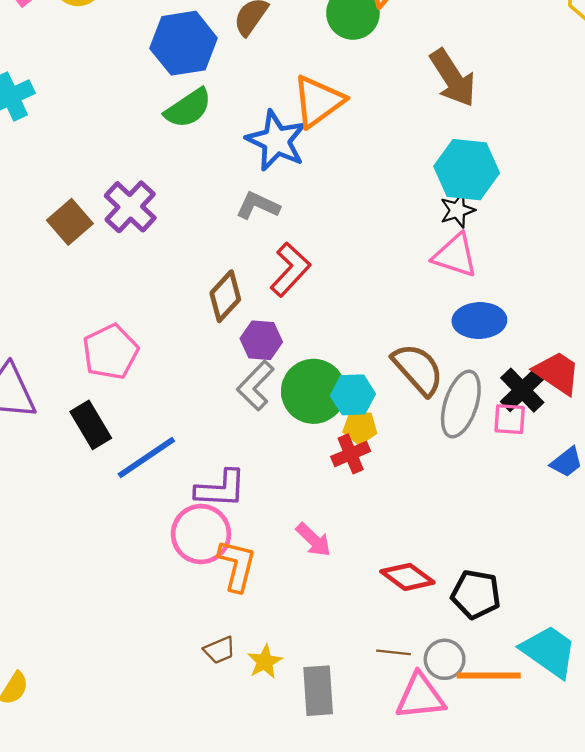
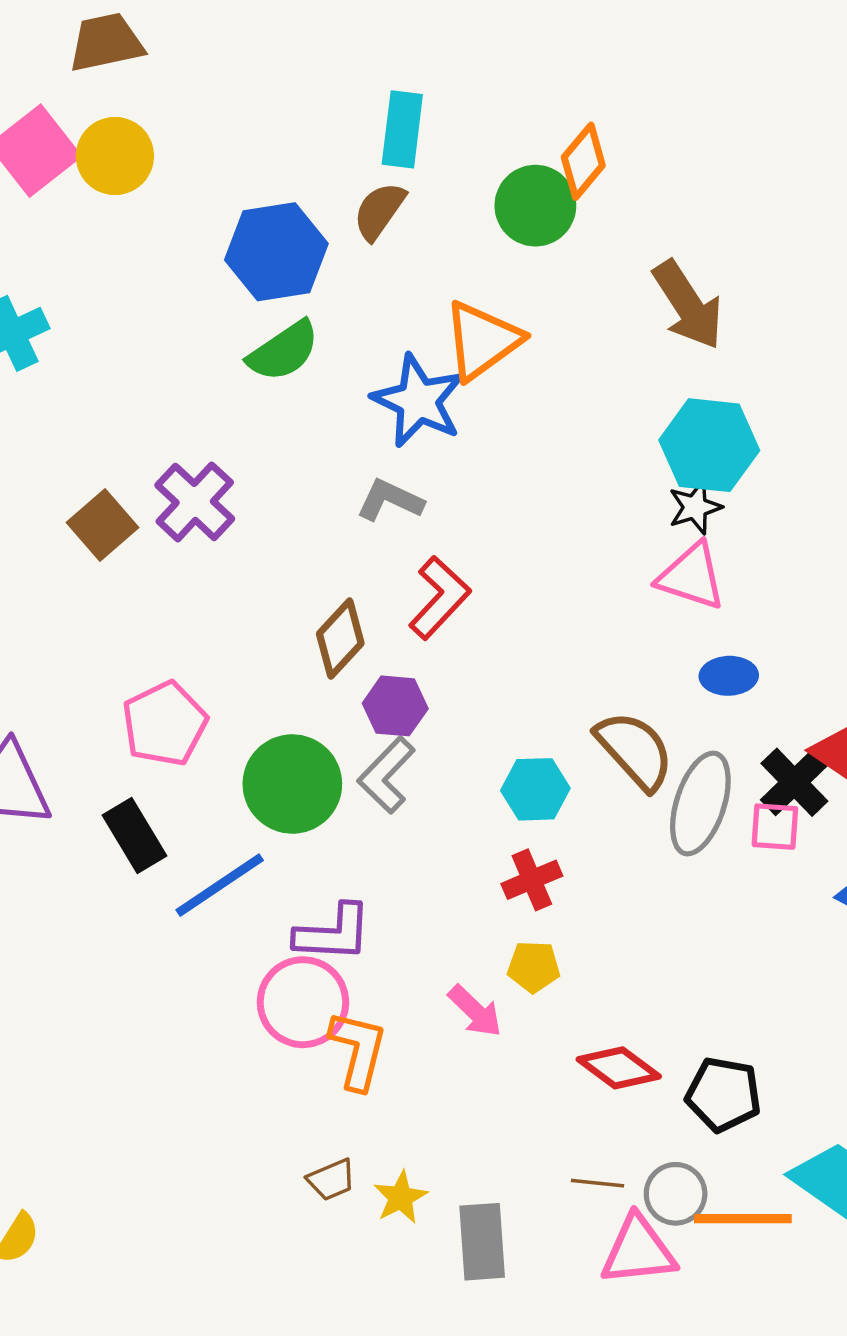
blue ellipse: (479, 321) -> (729, 676), size x0.7
green circle: (313, 391) -> (292, 784), moved
yellow pentagon: (360, 427) -> (534, 967), moved

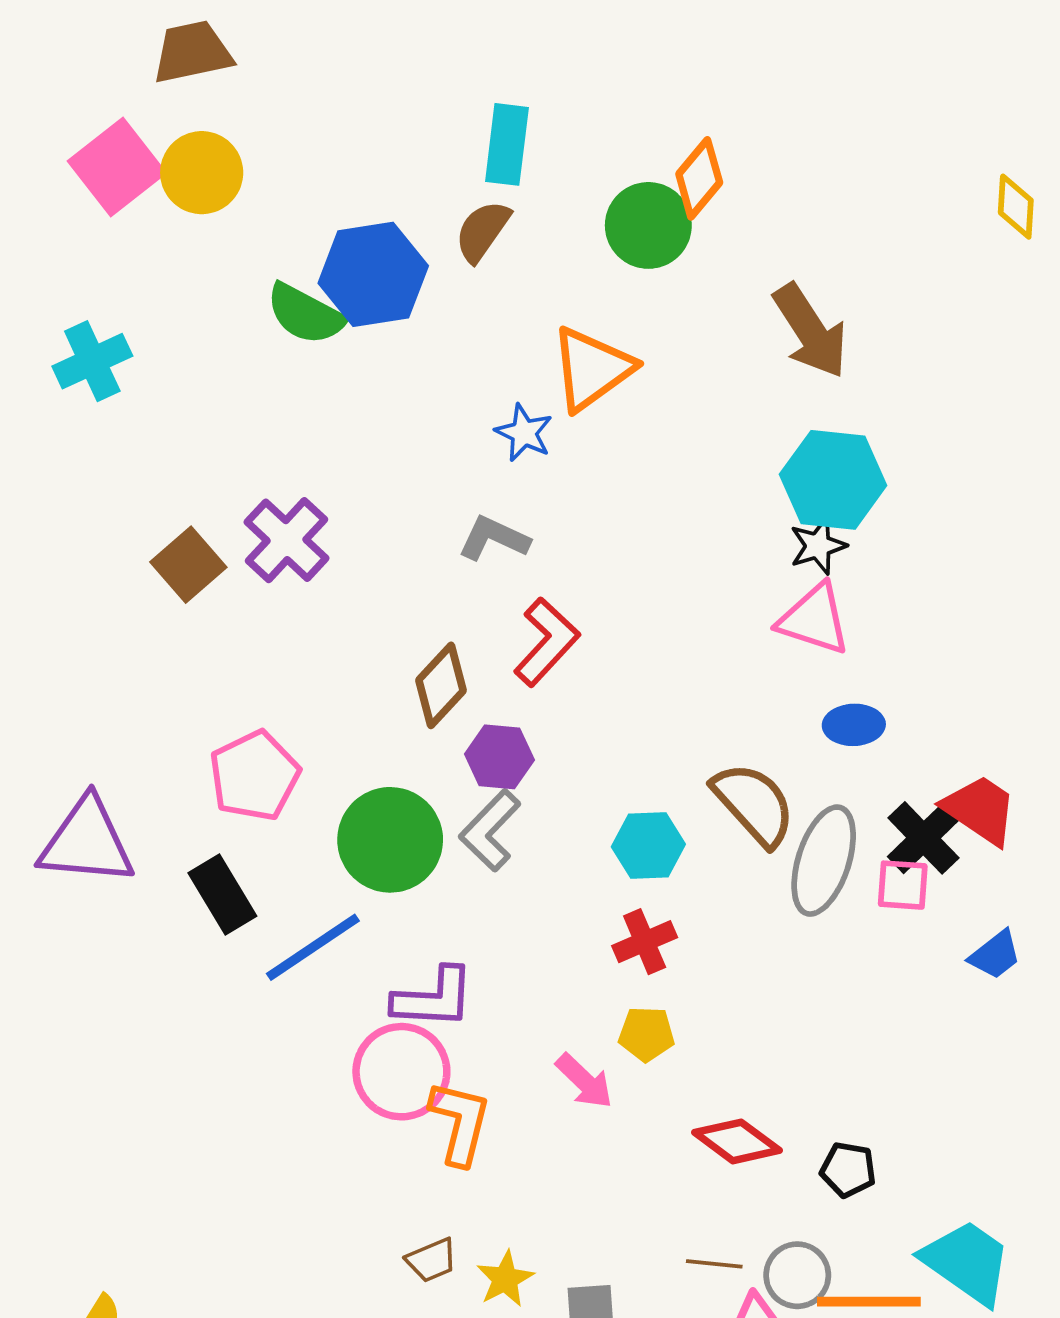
green semicircle: (283, 351) -> (305, 314), moved, turned 62
blue star: (418, 401) -> (524, 433), size x0.6
black pentagon: (723, 1094) -> (848, 1170), size x0.7

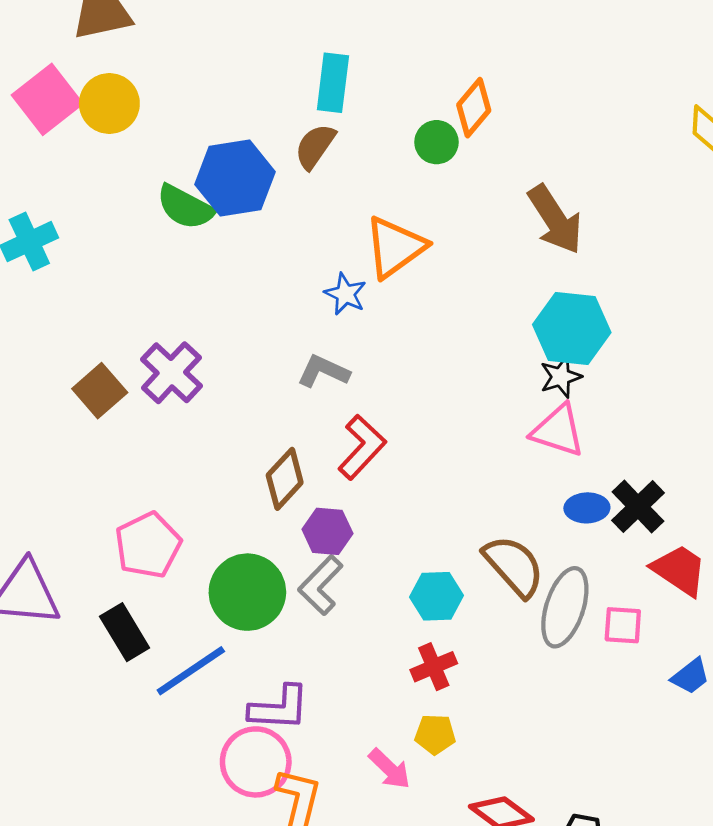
green circle: (648, 225) -> (436, 142), size x0.7
black cross: (924, 838) -> (638, 507), moved

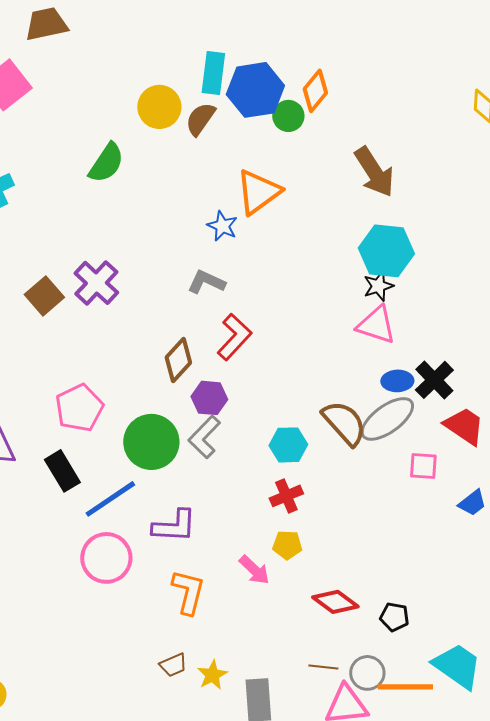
yellow circle: (109, 103) -> (159, 107), moved
blue hexagon: (235, 178) -> (255, 90), moved
green semicircle: (185, 207) -> (106, 163), turned -84
gray ellipse: (565, 607) -> (387, 419), moved, turned 36
pink circle: (256, 762) -> (106, 558), moved

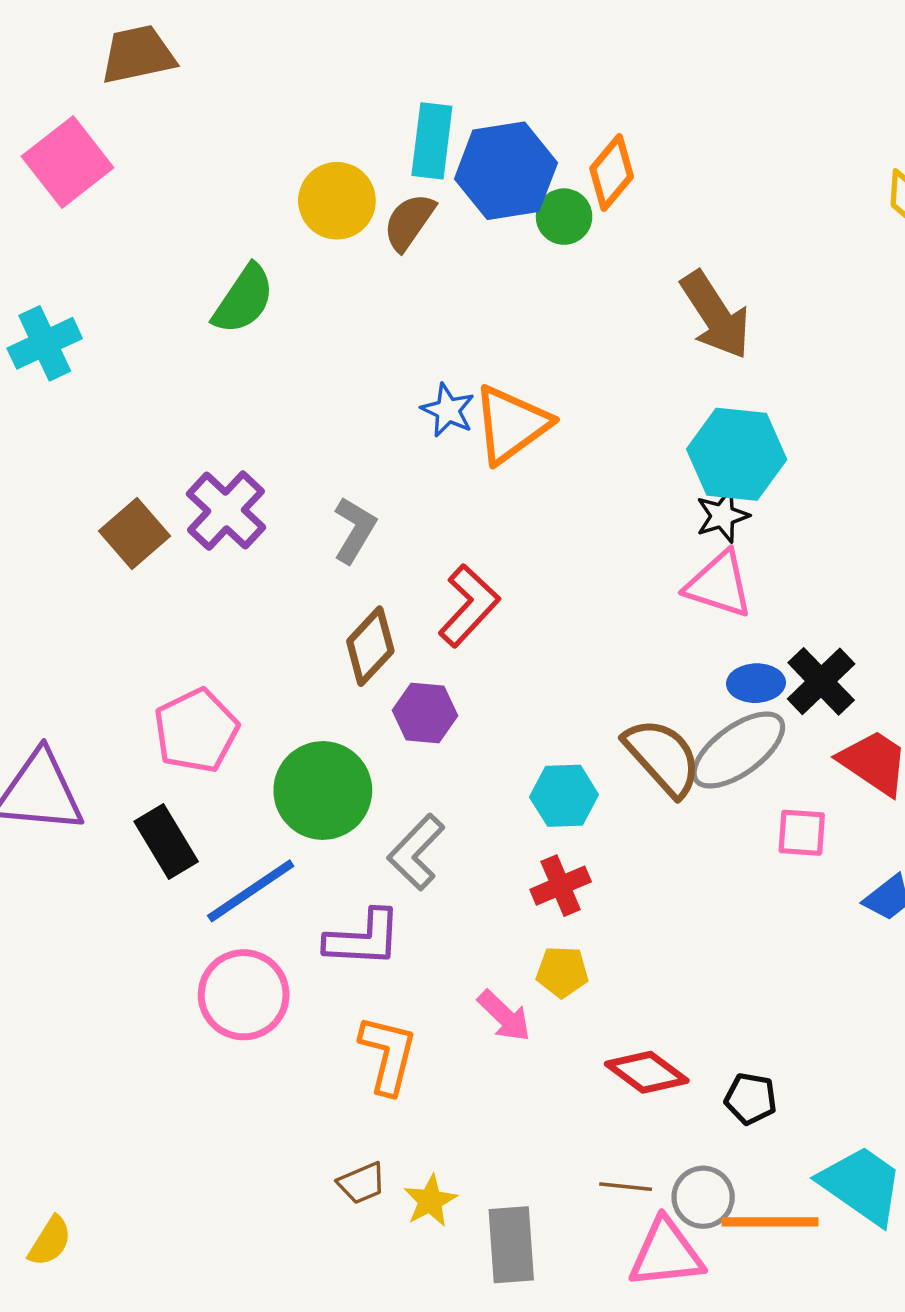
orange triangle: (258, 192) -> (511, 424), moved
gray L-shape: (206, 282) -> (355, 530), moved, turned 96
gray L-shape: (204, 437) -> (416, 852), moved

